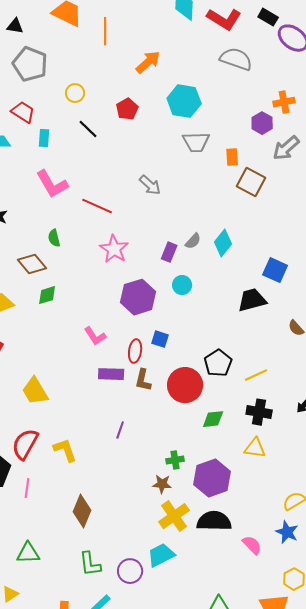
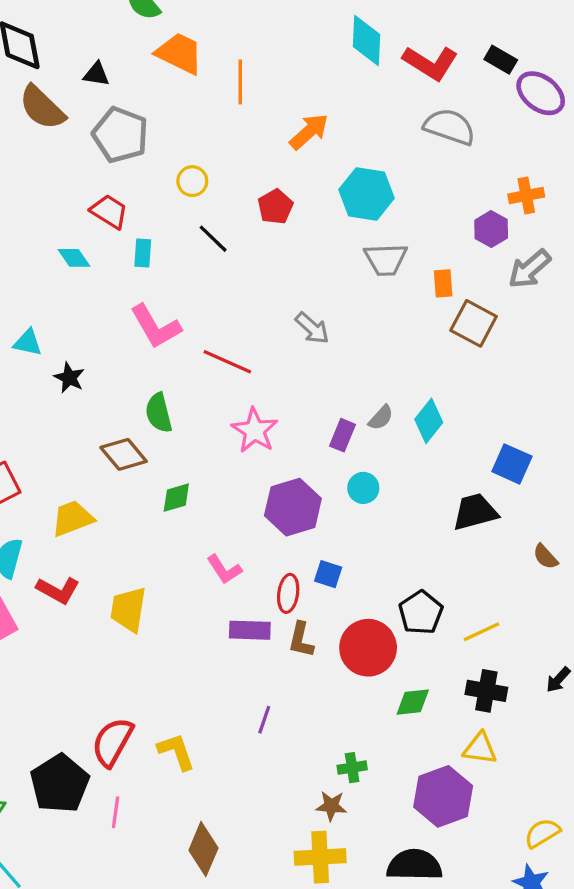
green semicircle: (54, 238) -> (159, 413), size x1.4
green diamond: (47, 295) -> (176, 498), moved
yellow trapezoid: (35, 391) -> (128, 609), moved, turned 40
purple hexagon: (212, 478) -> (443, 796), moved
yellow cross: (174, 516) -> (320, 857), moved, turned 32

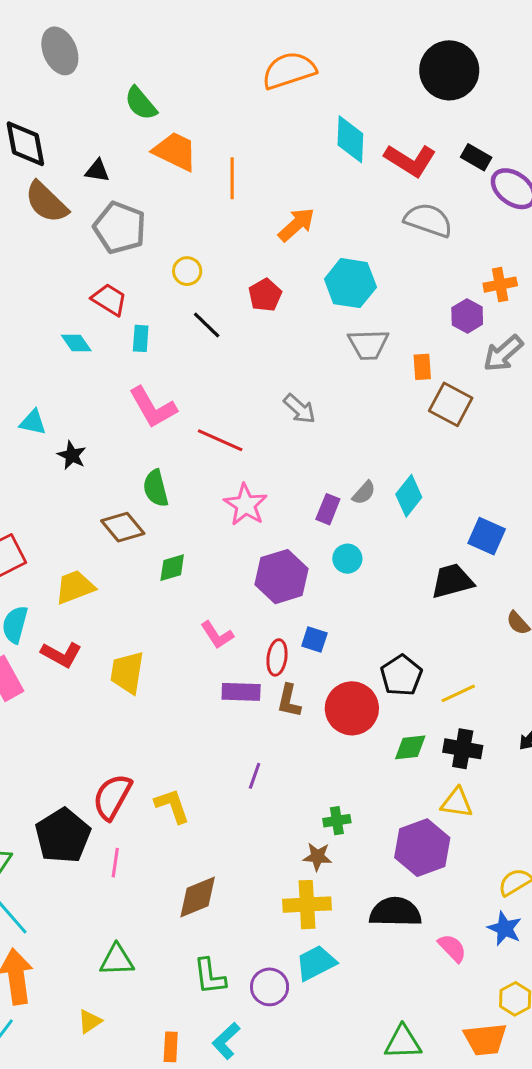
green diamond: (413, 702) -> (410, 747), moved
brown diamond: (203, 849) -> (198, 897), turned 45

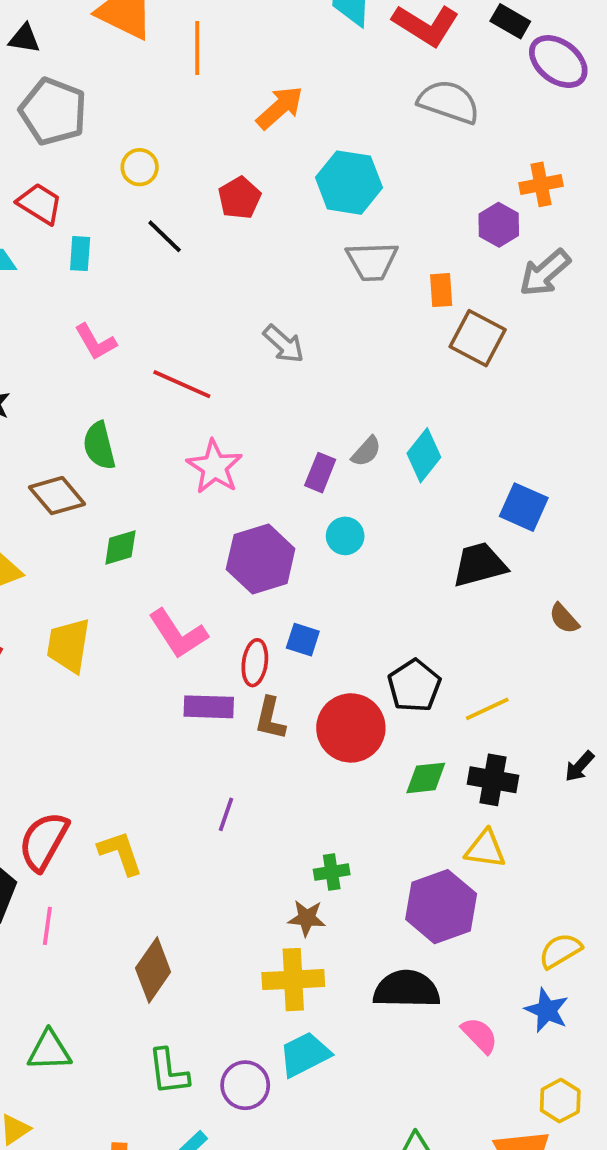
pink L-shape: (153, 407) -> (95, 342), size x0.7
pink L-shape: (217, 635) -> (178, 634), size x1.4
yellow trapezoid: (127, 672) -> (69, 645), moved
brown diamond: (198, 897) -> (153, 970), turned -33

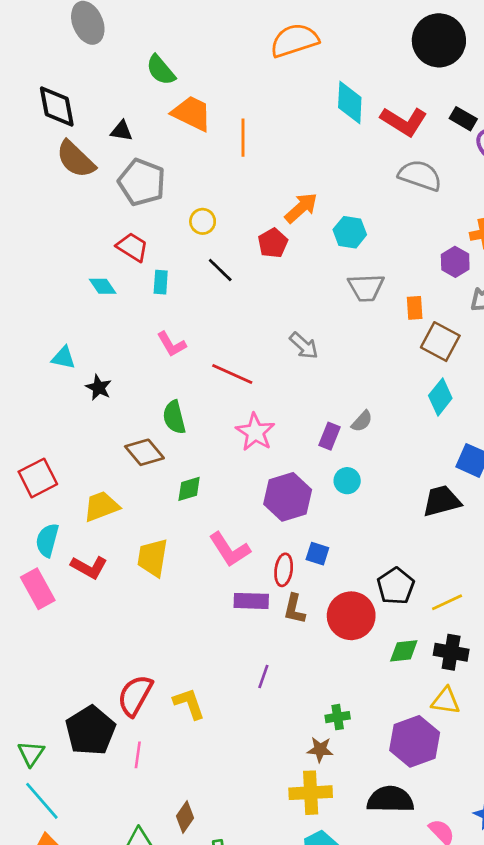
orange arrow: (280, 108) -> (301, 208), moved
cyan hexagon: (349, 183) -> (350, 232), size x0.7
cyan diamond: (424, 455) -> (440, 397), moved
brown diamond: (153, 970) -> (185, 817), moved, size x0.7

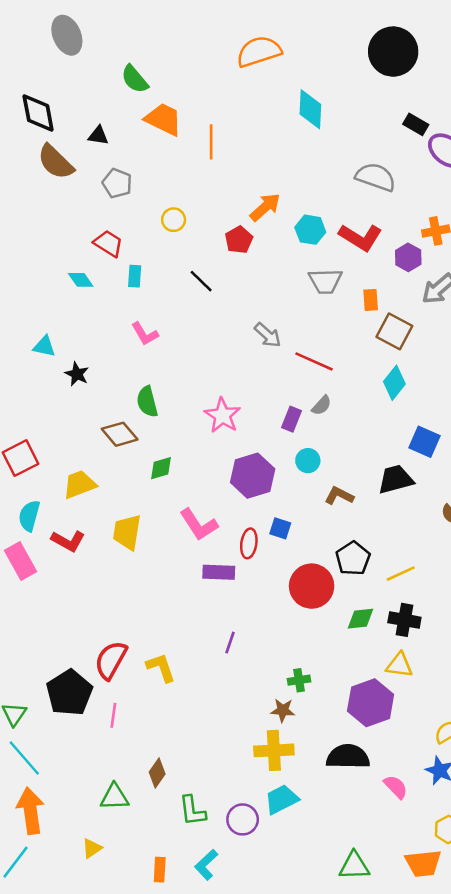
red L-shape: (404, 121) -> (361, 237), moved
gray pentagon: (142, 182) -> (117, 183), size x0.7
black line: (220, 270) -> (201, 281), moved
red line: (232, 374) -> (314, 361), moved
brown L-shape: (294, 609) -> (339, 496), moved, turned 104

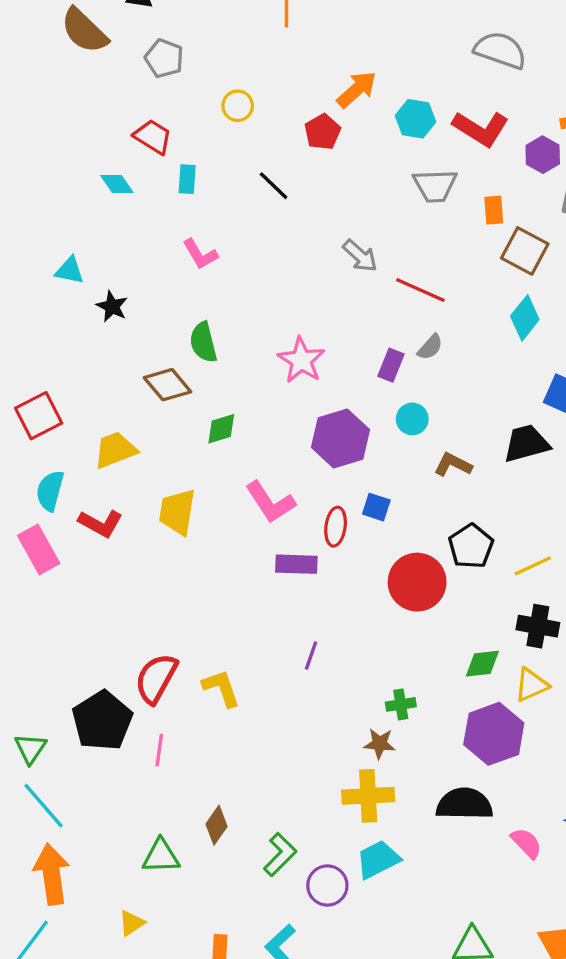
green diamond: (361, 619) -> (482, 664), moved
yellow triangle: (399, 665) -> (531, 685), turned -32
green L-shape: (192, 811) -> (280, 855), moved, turned -128

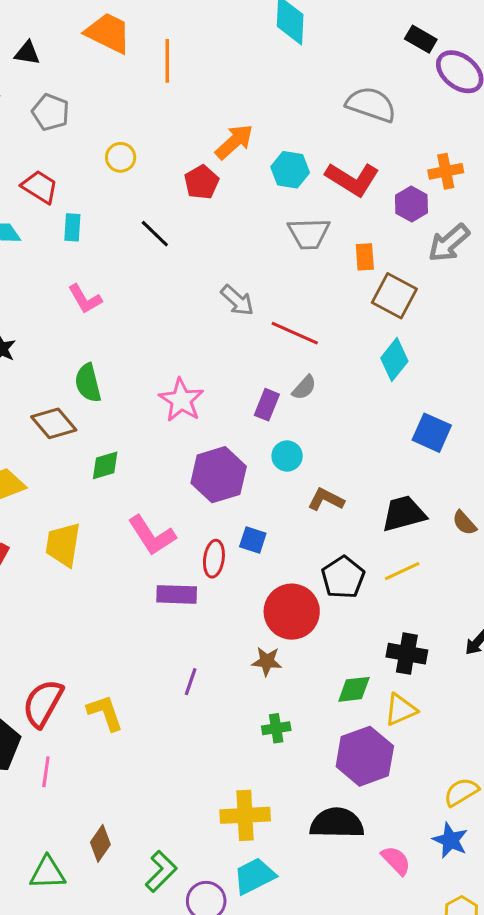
black trapezoid: (526, 443) -> (404, 514), moved
yellow line: (533, 566) -> (402, 571), moved
brown star: (380, 744) -> (267, 661), moved

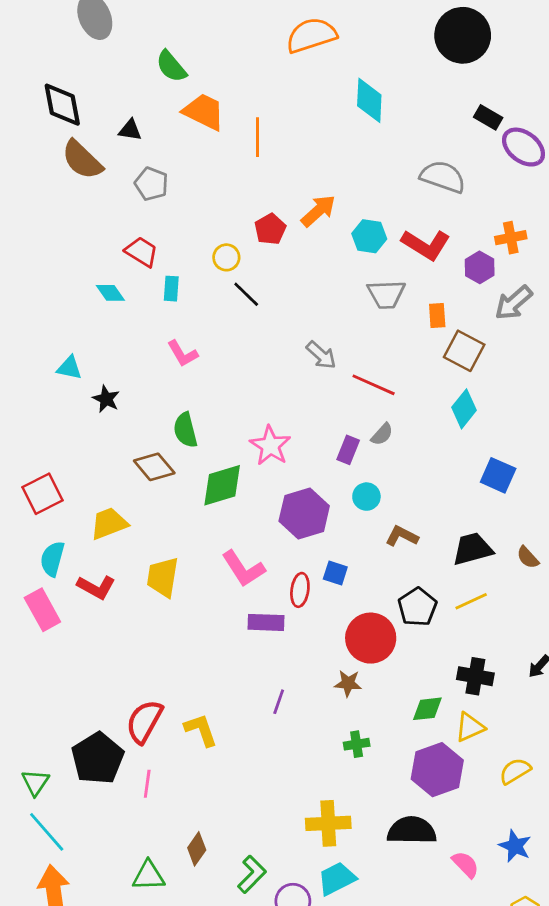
yellow circle: (121, 157) -> (226, 257), moved
red pentagon: (201, 182) -> (270, 229), moved
green diamond: (105, 465) -> (222, 485), moved, size x1.6
yellow semicircle: (461, 792) -> (515, 771), moved

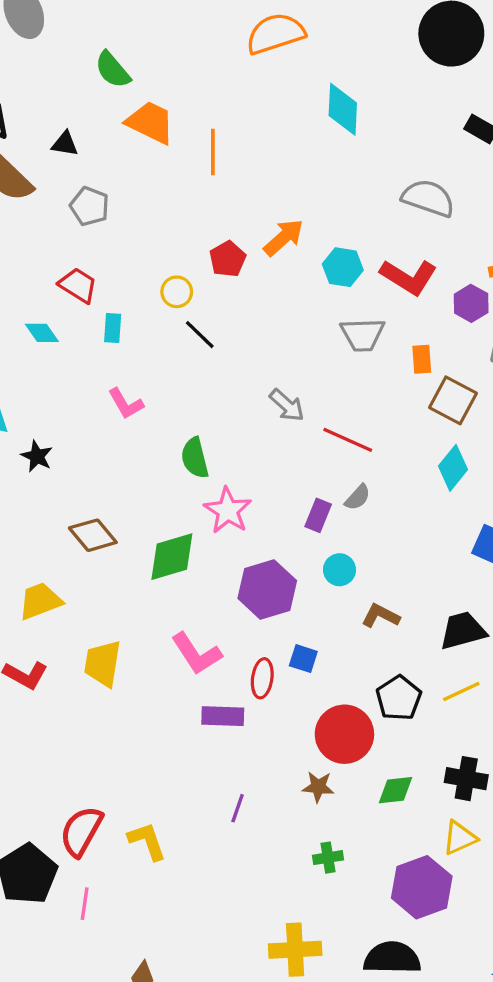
green semicircle: (185, 430) -> (195, 458), moved
green diamond: (427, 709) -> (395, 790), moved

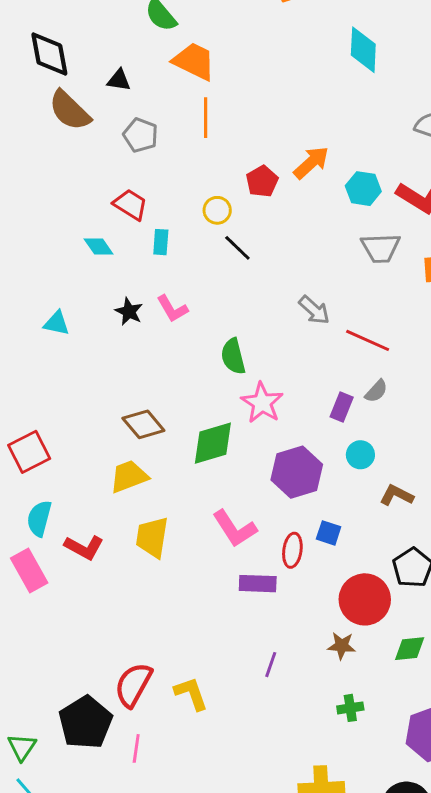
orange line: (213, 152) -> (206, 118), moved
black star: (37, 456) -> (129, 312), moved
yellow trapezoid: (40, 601) -> (129, 476), moved

